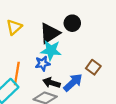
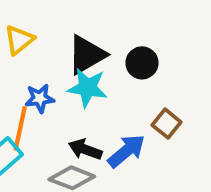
black circle: (72, 23) -> (142, 63), moved
blue star: (43, 63) -> (40, 98), moved

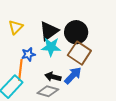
black circle: (142, 63) -> (76, 32), size x1.5
brown square: (167, 124) -> (79, 53), moved, size x1.6

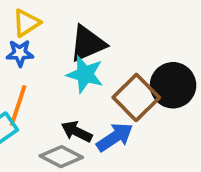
black circle: (76, 32) -> (173, 85), moved
blue star: (28, 54) -> (20, 53), moved

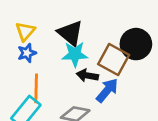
black triangle: (88, 44) -> (70, 33), turned -40
black arrow: (77, 132) -> (87, 76), moved

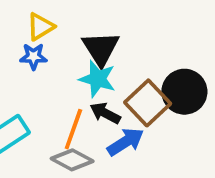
orange line: (36, 88) -> (73, 129), moved

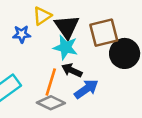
yellow triangle: (40, 27) -> (42, 16), moved
brown square: (148, 103) -> (104, 33), moved, turned 32

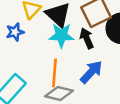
black arrow: (72, 70) -> (87, 38), moved, turned 54

